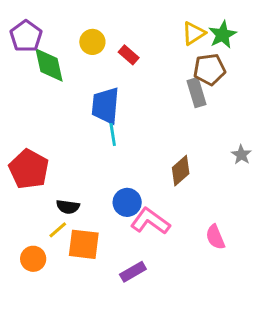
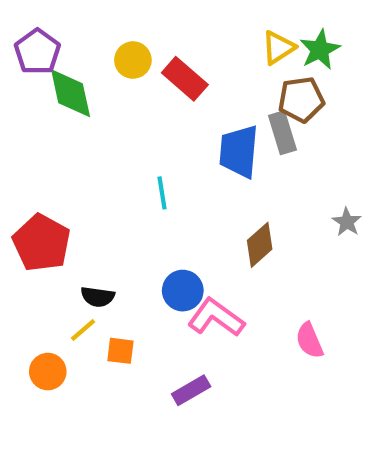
red rectangle: (129, 55) -> (185, 79), size x1.5
blue trapezoid: (105, 106) -> (239, 151), moved
orange square: (84, 244) -> (120, 351), size x0.6

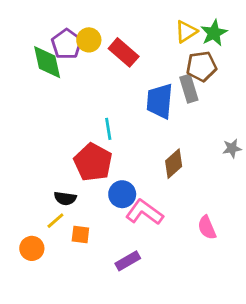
purple pentagon: (37, 52) -> (67, 44), moved
gray star: (347, 222) -> (232, 148), turned 30
red pentagon: (42, 243) -> (93, 162), moved

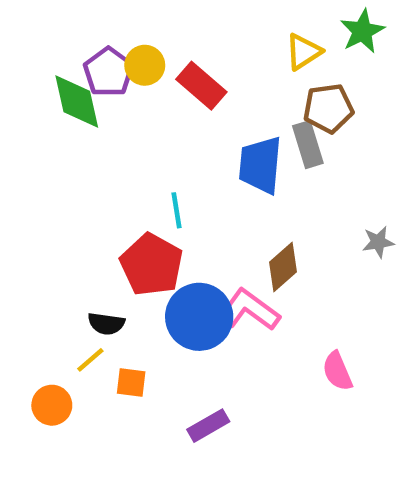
green star: (214, 33) -> (362, 31), moved
blue circle: (122, 194) -> (199, 317), size x1.5
pink L-shape: (144, 212) -> (249, 310), moved

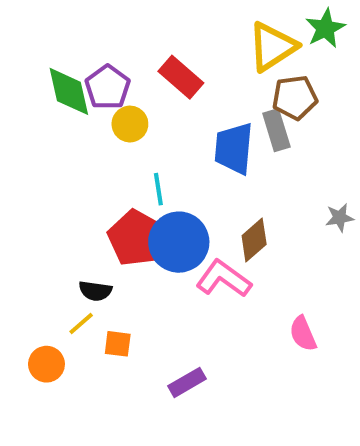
yellow triangle: (303, 52) -> (272, 47), size x1.5
yellow circle: (145, 65) -> (130, 124), moved
purple pentagon: (108, 72) -> (108, 87), moved
blue circle: (199, 317) -> (179, 242), moved

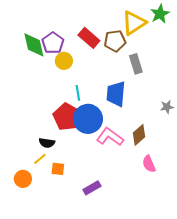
brown pentagon: (295, 98) -> (115, 41), moved
blue trapezoid: (234, 148) -> (116, 94), moved
brown diamond: (254, 240) -> (139, 135), moved

